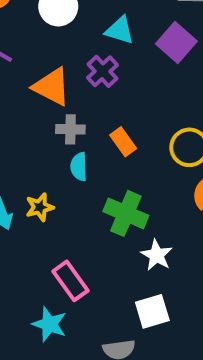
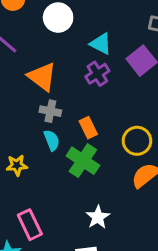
purple cross: (102, 71) -> (97, 74), moved
cyan semicircle: (79, 167) -> (52, 140), turned 150
green cross: (126, 213) -> (83, 161), moved

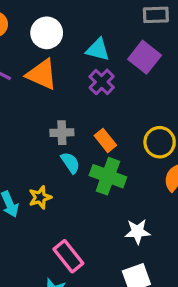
orange triangle: (42, 77) -> (42, 74), moved
white star: (98, 217) -> (138, 232), turned -30

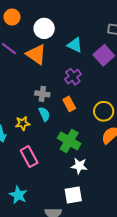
purple cross: (102, 82) -> (73, 77), moved
green cross: (108, 176) -> (69, 141), moved
yellow star: (40, 197) -> (23, 123), moved
pink rectangle: (68, 256) -> (29, 157), moved

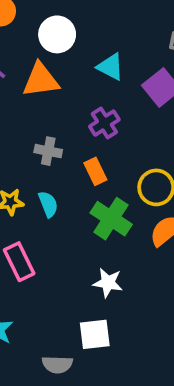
orange triangle: (36, 54) -> (41, 80), turned -45
cyan semicircle: (44, 114) -> (48, 204), moved
green cross: (69, 141) -> (111, 219), moved

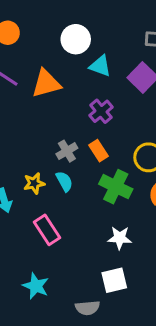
white circle: (57, 34) -> (76, 39), moved
gray cross: (48, 151) -> (67, 151), moved, turned -35

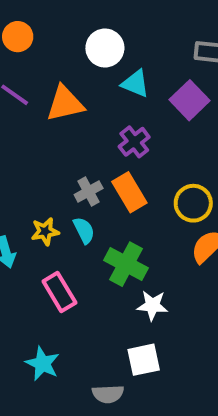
orange rectangle: (99, 151) -> (129, 192), size x1.4
green cross: (116, 187) -> (126, 264), moved

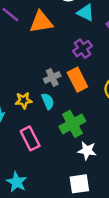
green cross: (126, 264) -> (72, 124), turned 30

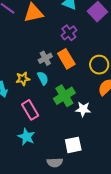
white star: (87, 151) -> (83, 109), moved
cyan star: (17, 182) -> (26, 137), moved

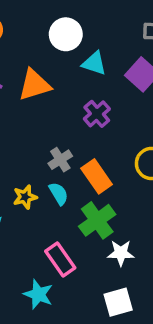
orange rectangle: (66, 59) -> (97, 176), moved
white star: (83, 109) -> (121, 253), moved
pink rectangle: (30, 110) -> (60, 259), moved

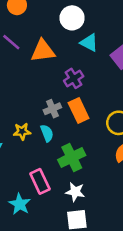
purple cross: (97, 114) -> (74, 78), moved
orange rectangle: (97, 176) -> (79, 111), moved
white star: (121, 253) -> (75, 192), moved

